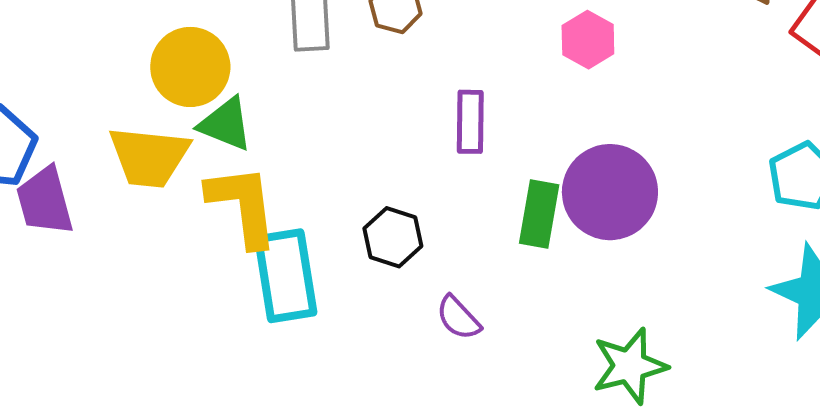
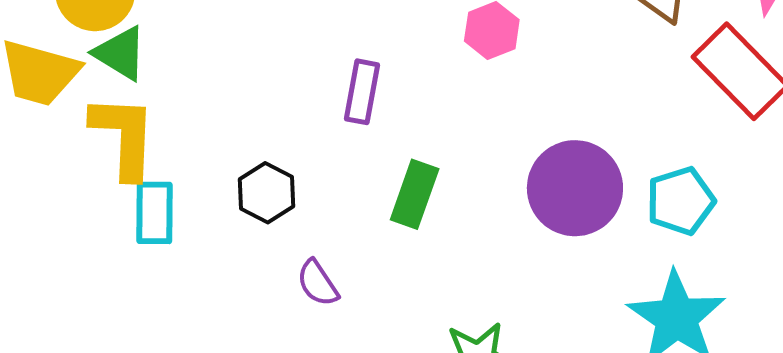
purple circle: (610, 192) -> (575, 188), moved
cyan rectangle: (286, 276) -> (155, 213), size x0.7

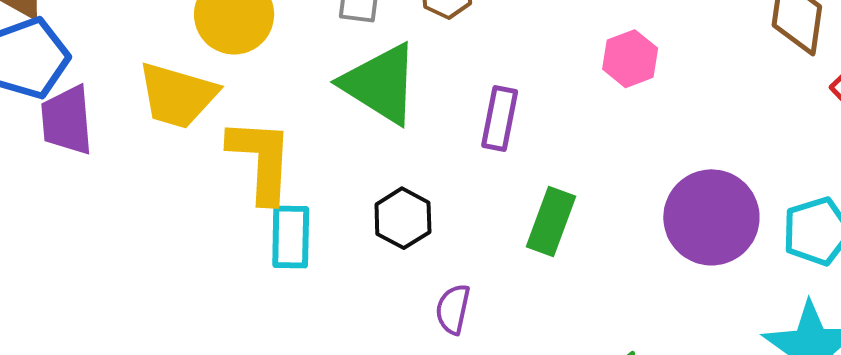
green triangle: (120, 53) -> (380, 84), moved, size x1.5
purple semicircle: (318, 283) -> (453, 309), turned 45

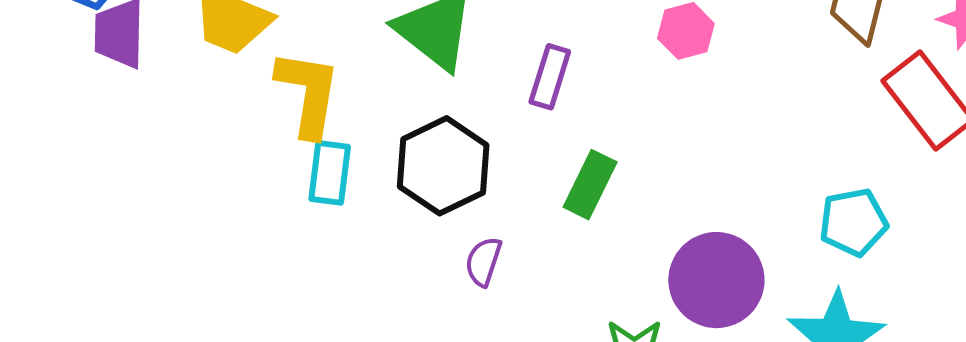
purple circle: (711, 217) -> (716, 280), moved
black hexagon: (403, 218) -> (443, 166), size x1.6

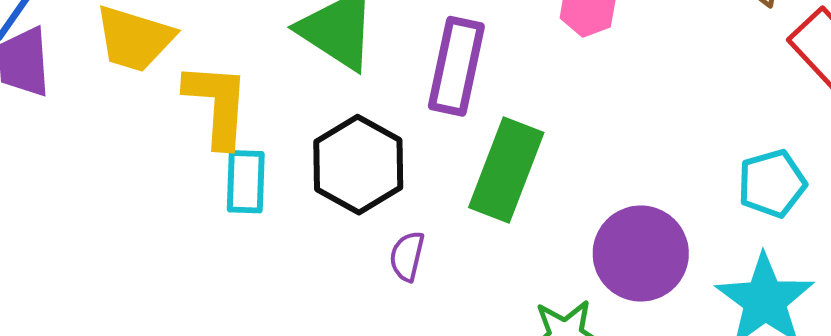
purple rectangle: (550, 77) -> (456, 66), size x1.5
green rectangle: (590, 185) -> (506, 170), size x1.5

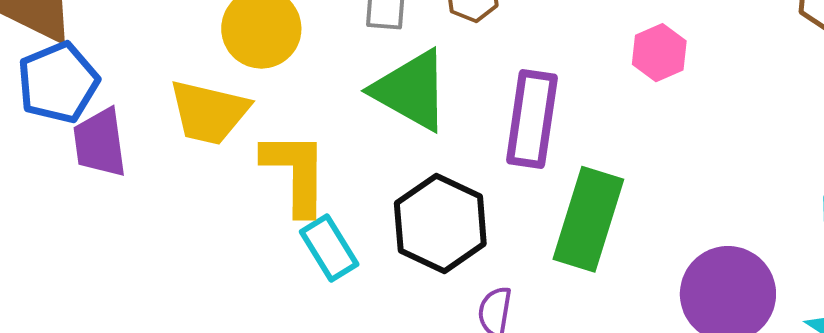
cyan rectangle: (246, 182) -> (329, 248), turned -30

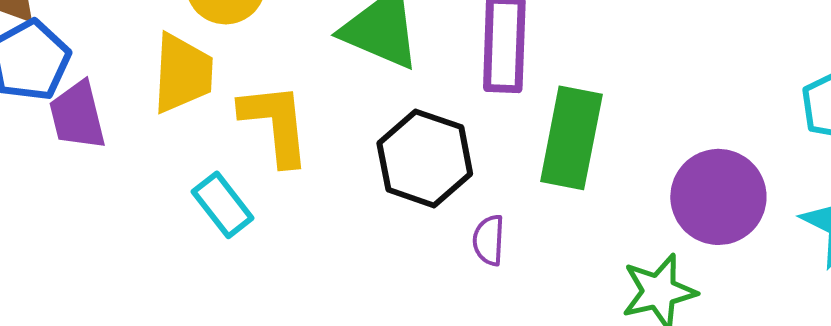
yellow trapezoid: (209, 112) -> (183, 73), turned -94
cyan rectangle: (329, 248) -> (223, 205), moved

